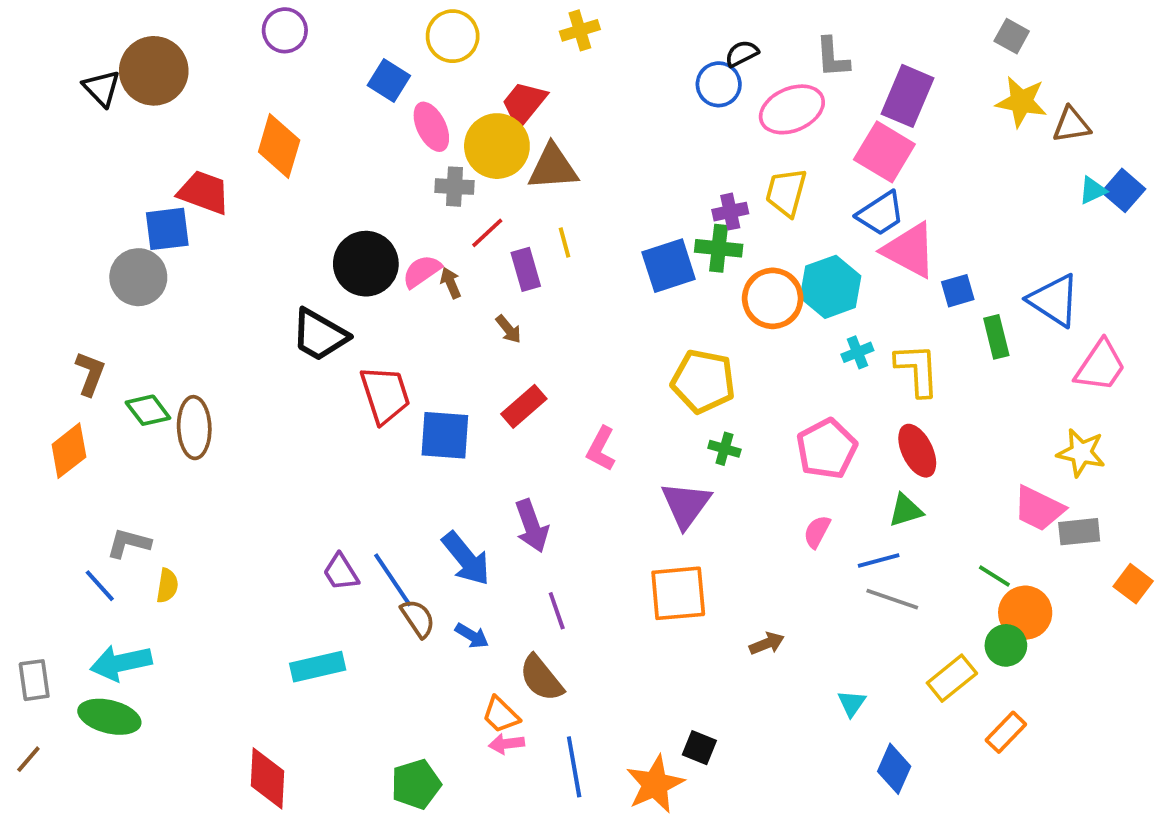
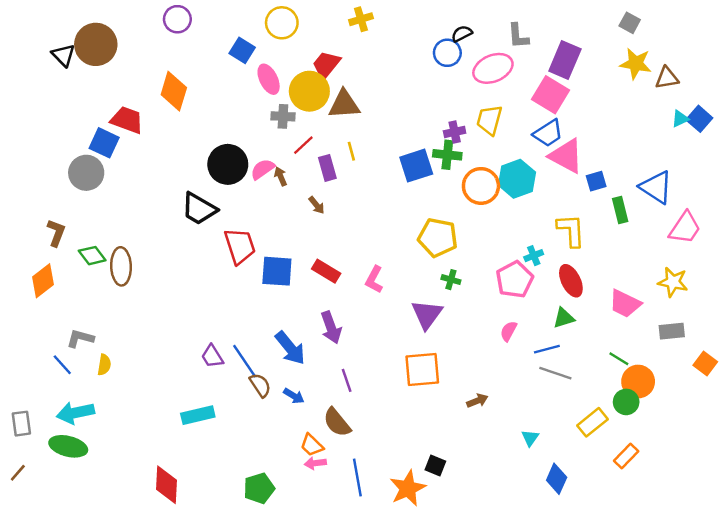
blue square: (167, 229) -> (104, 143), turned 32
cyan cross: (857, 352) -> (534, 256), moved
red rectangle: (524, 406) -> (326, 271), moved, turned 72
pink trapezoid: (1039, 509) -> (625, 304), moved

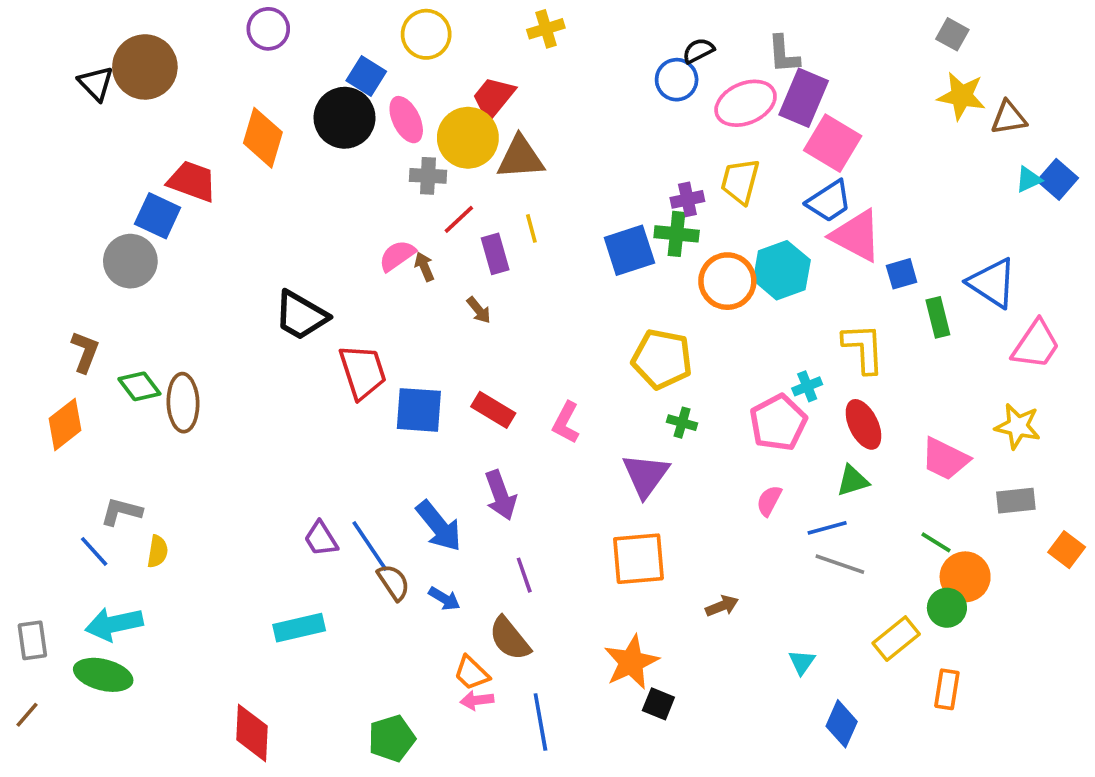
purple rectangle: (565, 60) -> (804, 98), moved
black circle: (228, 164) -> (345, 118), moved
orange rectangle: (626, 456) -> (947, 689), turned -35
orange star: (408, 488) -> (631, 662), moved

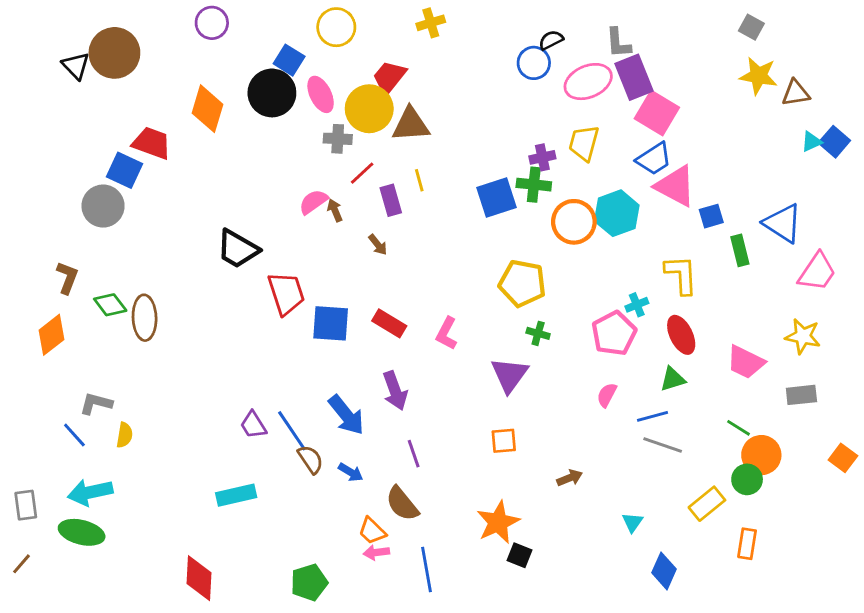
purple rectangle: (804, 98) -> (634, 77), turned -45
orange square: (1067, 550) -> (843, 458), moved
orange square: (638, 559) -> (504, 441), size x0.6

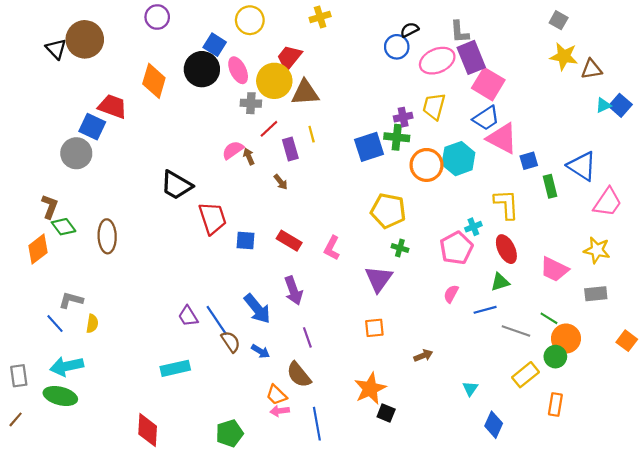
green diamond: (110, 305) -> (64, 227), moved
blue square: (331, 323) -> (246, 241), size x0.7
gray line: (663, 445) -> (516, 331), moved

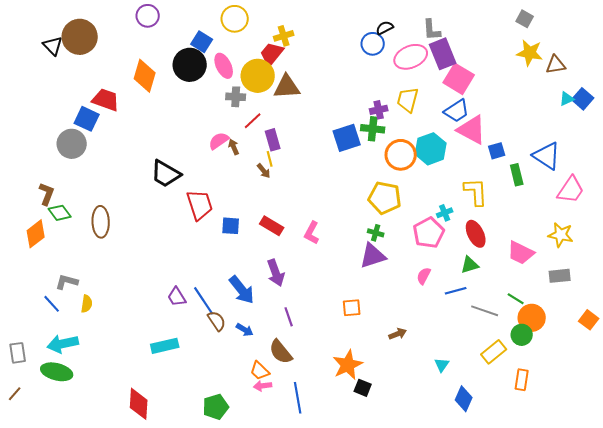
yellow cross: (320, 17) -> (284, 36), moved
yellow line: (312, 134) -> (270, 159), moved
yellow pentagon: (388, 211) -> (385, 198), moved
purple triangle: (379, 279) -> (373, 256), moved, turned 36

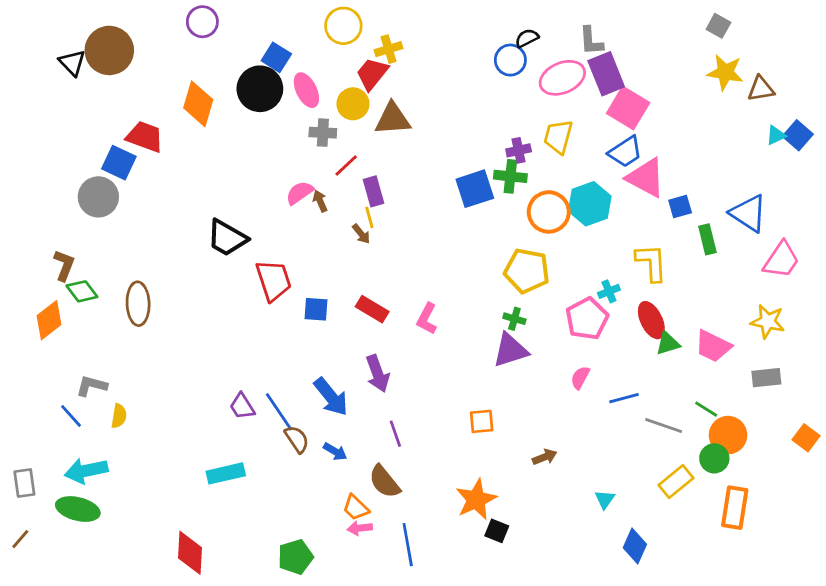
yellow circle: (235, 19) -> (343, 26), moved
yellow circle: (258, 76) -> (353, 104), size x0.7
green triangle: (470, 265) -> (668, 343), moved
orange rectangle: (522, 380) -> (735, 508), moved, size x1.4

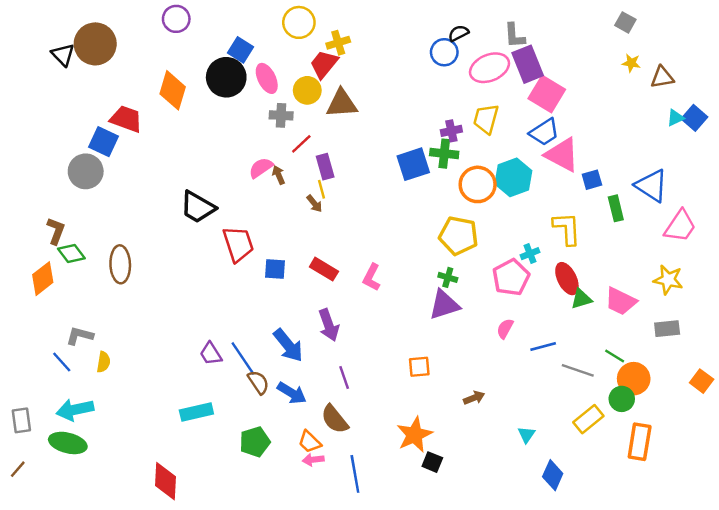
yellow star: (725, 72) -> (631, 63), size x0.6
blue arrow: (335, 452) -> (292, 393), size x1.4
green pentagon: (295, 557) -> (255, 442), moved

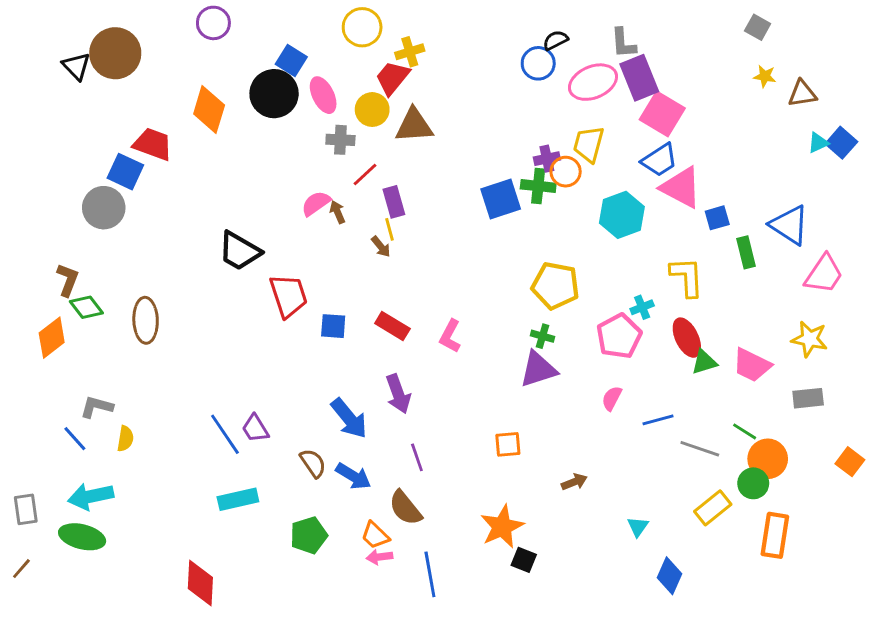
orange circle: (478, 184) -> (566, 172), moved, size x0.7
blue line: (243, 358) -> (225, 434), moved

